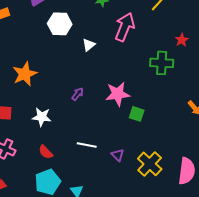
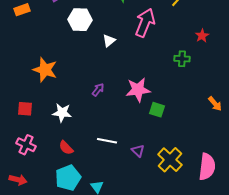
green cross: (162, 63) -> (182, 59), size x0.7
orange star: (25, 74) -> (45, 70), turned -30

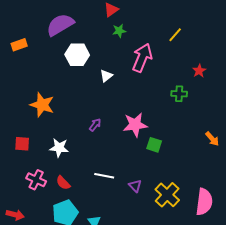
pink cross: (26, 145) -> (36, 180), moved

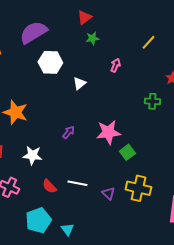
pink arrow: (142, 58) -> (115, 65), size x0.5
green square: (154, 145) -> (127, 152), turned 35
red semicircle: (63, 183) -> (49, 186), moved
yellow cross: (167, 195) -> (138, 188), moved, turned -30

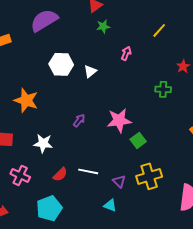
white hexagon: (50, 62) -> (61, 64), moved
red semicircle: (49, 186) -> (60, 174), turned -91
yellow cross: (138, 188) -> (149, 176), turned -30
cyan triangle: (67, 229) -> (110, 205), moved, turned -32

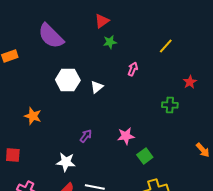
purple semicircle: (44, 20) -> (51, 36), turned -104
orange star: (26, 100) -> (33, 116), size x0.7
pink star: (119, 120) -> (126, 136), size x0.7
white star: (43, 143) -> (66, 162), moved

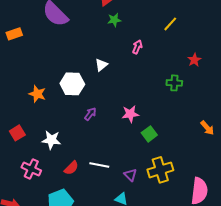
white hexagon: (68, 80) -> (72, 84), moved
red square: (13, 155) -> (17, 133), turned -35
white star: (66, 162) -> (51, 140), moved

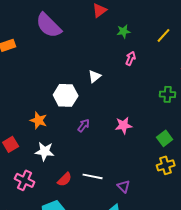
green star: (114, 20) -> (124, 31), moved
orange star: (37, 94) -> (39, 120), moved
green square: (149, 134) -> (165, 138), moved
yellow cross: (160, 170) -> (166, 165), moved, size x0.7

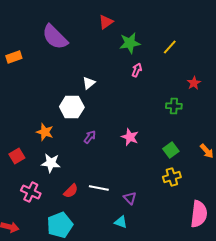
green star: (124, 31) -> (130, 43), size x1.5
white triangle: (95, 76) -> (89, 83), moved
pink star: (124, 125) -> (130, 137), turned 30

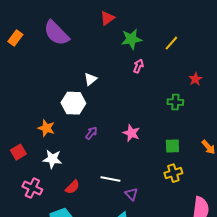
orange rectangle: (14, 57) -> (15, 38), moved, turned -35
green square: (171, 150) -> (172, 146), turned 35
white line: (99, 188) -> (110, 179), moved

